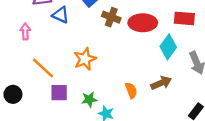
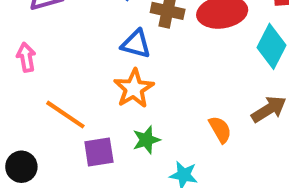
blue triangle: (61, 15) -> (136, 44), moved
green star: (89, 99) -> (146, 140), moved

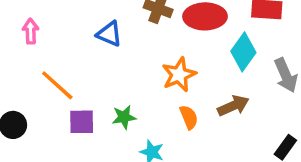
blue triangle: (136, 44) -> (109, 34), moved
orange star: (134, 88) -> (179, 75), moved

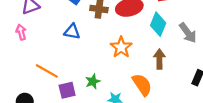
pink arrow: (31, 31) -> (21, 32), moved
brown arrow: (233, 106) -> (159, 59), turned -54
orange semicircle: (189, 117) -> (142, 85), moved, size x1.5

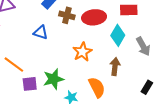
green star: (93, 81) -> (53, 79), size x1.5

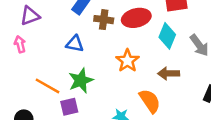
brown arrow: (115, 67) -> (169, 73), turned -90
green star: (53, 79) -> (81, 81), moved

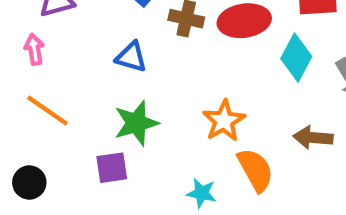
orange star: (127, 61) -> (224, 121), moved
brown arrow: (169, 73) -> (313, 138), moved
orange line: (48, 86) -> (47, 110), moved

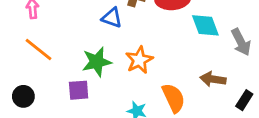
blue triangle: (131, 57) -> (112, 18), moved
cyan diamond: (296, 57) -> (205, 25), turned -52
orange star: (224, 121) -> (139, 60), moved

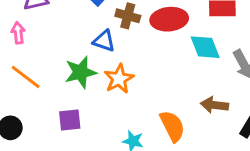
orange star: (139, 60) -> (119, 79), moved
green star: (97, 62) -> (81, 72), moved

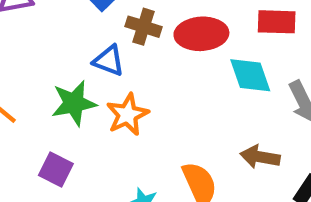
purple square: (70, 120) -> (56, 169), turned 30

